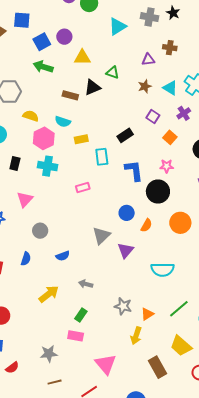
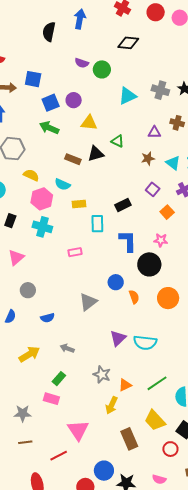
orange semicircle: (146, 225) -> (134, 297), turned -56
purple triangle: (126, 250) -> (118, 338), moved

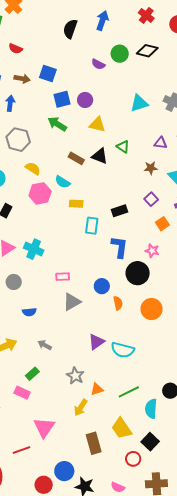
green circle: (102, 69) -> (120, 54), moved
black triangle: (96, 154) -> (100, 156), turned 30
cyan cross: (42, 227) -> (34, 249), moved
pink rectangle: (75, 252) -> (63, 277), moved

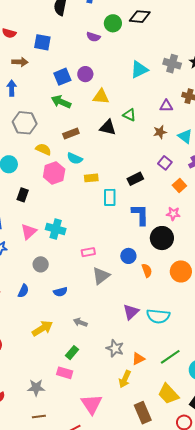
blue square: (48, 74) -> (42, 42), moved
brown rectangle: (76, 158) -> (71, 134), moved, turned -42

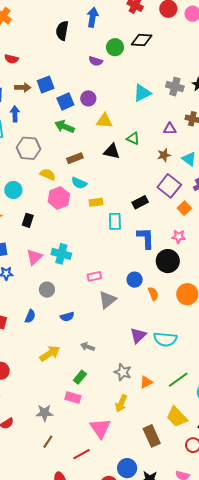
blue square: (42, 42) -> (46, 84), moved, turned -30
purple square: (165, 163) -> (169, 186), size x1.6
yellow arrow: (125, 379) -> (121, 403), moved
brown line: (39, 417) -> (48, 442), turned -48

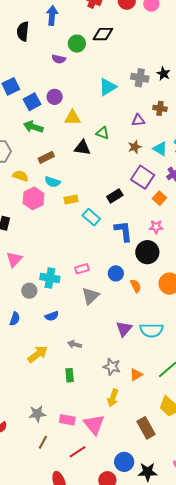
cyan rectangle: (115, 221) -> (91, 217), turned -42
cyan cross: (61, 254) -> (50, 278), moved
pink rectangle: (94, 276) -> (82, 269), moved
green rectangle: (80, 377) -> (70, 375), turned -40
pink rectangle: (73, 397) -> (67, 420), moved

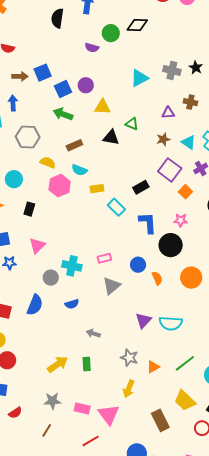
blue semicircle: (15, 319) -> (35, 305), size x1.5
yellow arrow: (38, 354) -> (58, 364), moved
brown line: (43, 442) -> (47, 430), moved

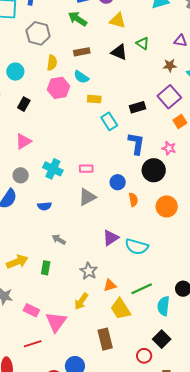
yellow semicircle: (48, 162) -> (52, 63), turned 63
gray circle: (51, 278) -> (21, 175), moved
yellow trapezoid: (185, 400) -> (121, 309), moved

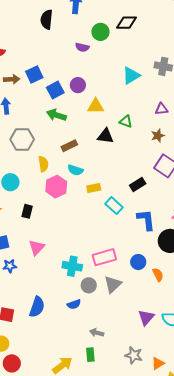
pink rectangle: (86, 169) -> (104, 257), size x1.6
gray circle: (21, 175) -> (89, 285), moved
green rectangle: (46, 268) -> (90, 355), moved

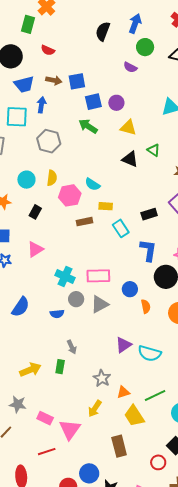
green circle: (100, 32) -> (145, 47), moved
brown rectangle: (69, 146) -> (84, 222), moved
yellow semicircle: (43, 164) -> (52, 178), moved
gray arrow: (97, 333) -> (72, 347), turned -144

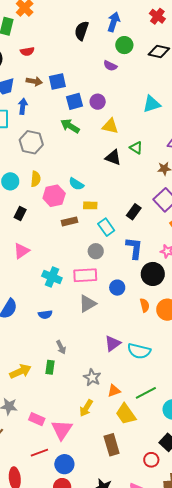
red semicircle: (48, 50) -> (27, 51), turned -32
black rectangle: (149, 214) -> (134, 212), turned -35
gray circle: (76, 299) -> (96, 251), moved
orange semicircle: (146, 306) -> (145, 305), moved
blue circle: (89, 473) -> (64, 464), moved

